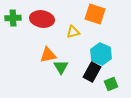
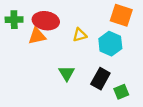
orange square: (95, 14) -> (121, 15), moved
cyan hexagon: (101, 54) -> (110, 44), moved
orange triangle: (48, 55) -> (37, 36), moved

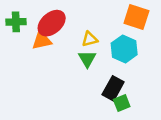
red ellipse: (46, 21) -> (52, 23), turned -50
green triangle: (67, 73) -> (87, 59), moved
green square: (121, 92) -> (122, 103), moved

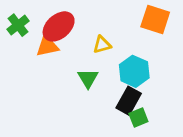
green cross: (16, 22) -> (18, 25), turned -36
cyan hexagon: (124, 49) -> (134, 71), moved
green triangle: (87, 59) -> (88, 78), moved

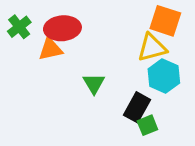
red ellipse: (59, 26) -> (62, 28), turned 36
yellow triangle: (102, 45) -> (152, 48), moved, size x1.5
cyan hexagon: (134, 71) -> (164, 76), moved

